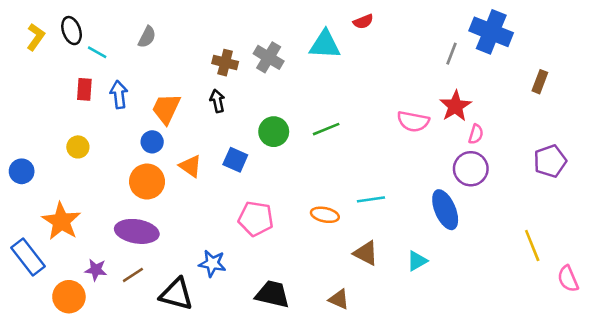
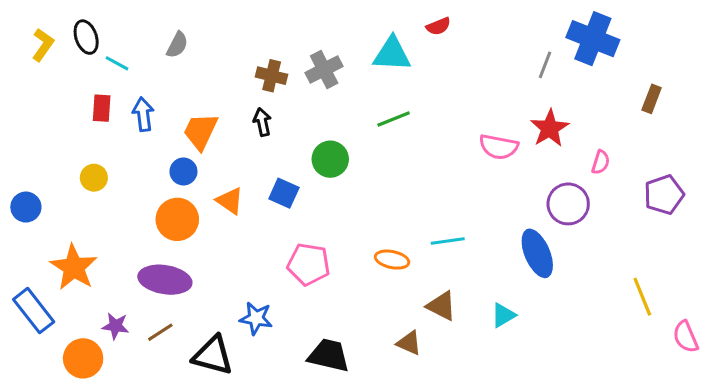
gray cross: (269, 57) -> (324, 70), turned 32
green line: (326, 129) -> (394, 119), moved
pink semicircle: (476, 134) -> (601, 162), moved
brown triangle: (339, 299) -> (409, 343), moved

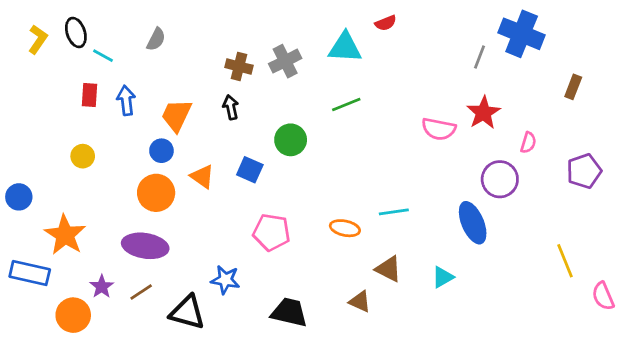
blue circle: (26, 207) -> (19, 197), moved
blue rectangle: (34, 311) -> (30, 273), turned -39
purple star: (115, 326) -> (102, 287), turned 30

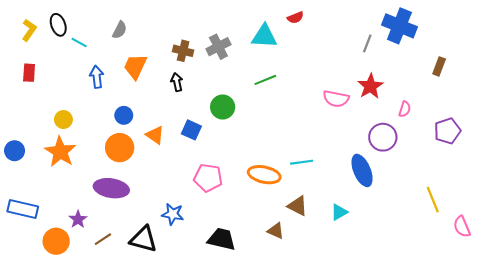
red rectangle: (89, 95) -> (29, 73), moved
orange trapezoid: (176, 115) -> (135, 66), moved
orange ellipse: (345, 228) -> (264, 175), size x1.4
orange star: (65, 235) -> (60, 152), moved
brown line: (141, 292) -> (103, 239), moved

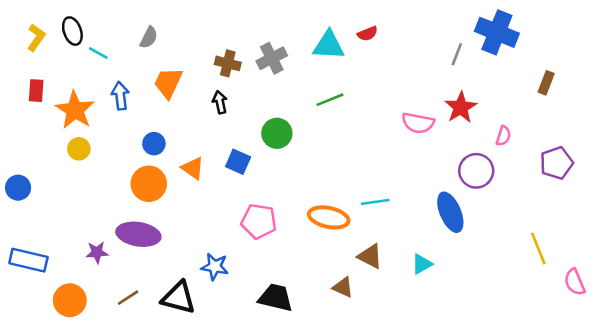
red semicircle: (295, 18) -> (367, 34), moved
orange star: (60, 152) -> (75, 110), moved
purple star: (78, 219) -> (97, 252), moved, turned 30

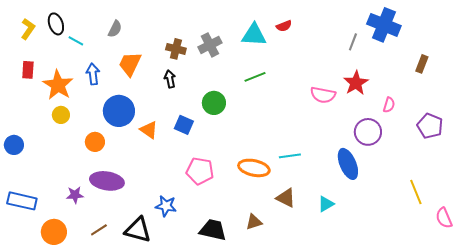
blue circle: (154, 144) -> (119, 111), size x1.8
purple pentagon: (556, 163) -> (430, 126), turned -30
orange circle: (149, 184) -> (95, 142), moved, size x0.7
brown triangle: (343, 287) -> (254, 222), moved, turned -42

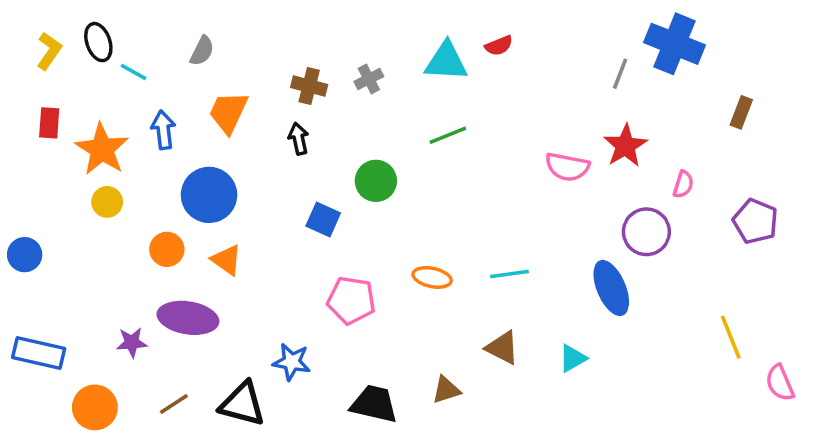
gray cross: (210, 45) -> (369, 79), size x0.7
orange triangle: (149, 130) -> (227, 260), moved
orange ellipse: (254, 168) -> (432, 277), moved, size x0.7

